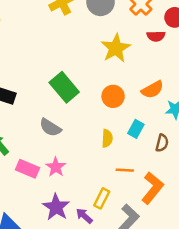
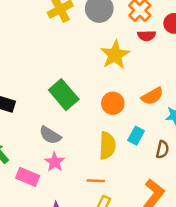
red semicircle: (156, 36) -> (147, 36), moved
yellow semicircle: (107, 138) -> (107, 146), size x1.5
pink star: (56, 167) -> (55, 162), moved
orange line: (125, 170) -> (96, 181), moved

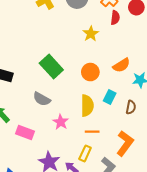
red semicircle: (147, 36) -> (115, 18), turned -80
yellow star: (115, 55) -> (91, 34), size x0.7
pink star: (55, 162) -> (61, 122), moved
orange line: (96, 181) -> (92, 132), moved

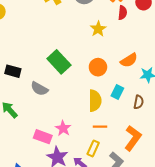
gray semicircle: (42, 99) -> (39, 89), moved
pink star: (61, 122) -> (63, 128), moved
pink rectangle: (25, 133) -> (43, 137), moved

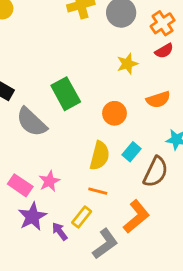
red semicircle: (122, 13) -> (164, 51), turned 40
orange semicircle: (129, 60) -> (158, 100), moved
gray semicircle: (39, 89) -> (32, 122), size x1.4
brown semicircle: (139, 102) -> (156, 172), size x1.6

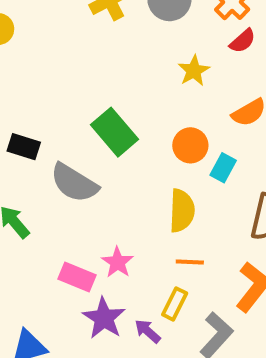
cyan rectangle: (131, 152) -> (223, 168), moved

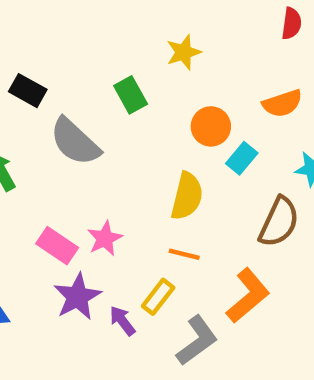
red semicircle: (243, 41) -> (291, 23), turned -52
yellow star: (194, 71) -> (184, 52), moved
green rectangle: (115, 132) -> (131, 95), size x0.7

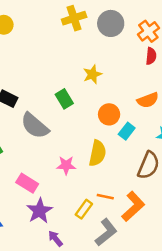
pink star: (105, 238) -> (66, 165), moved, turned 30
orange line: (184, 254) -> (105, 197), moved
purple arrow: (122, 321) -> (55, 239), moved

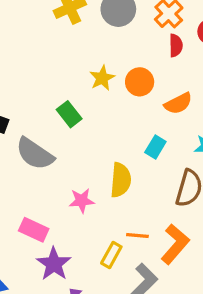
orange circle: (109, 114) -> (140, 82), moved

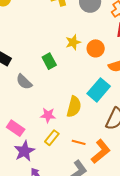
cyan rectangle: (155, 147) -> (99, 90), size x1.6
gray semicircle: (35, 154) -> (24, 82), size x0.7
yellow rectangle: (111, 255) -> (52, 138), moved

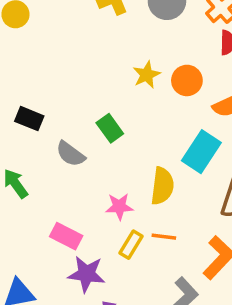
green rectangle: (49, 61) -> (110, 128), moved
orange line: (79, 142) -> (164, 237), moved
purple star: (24, 151) -> (86, 274), turned -30

